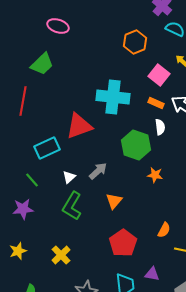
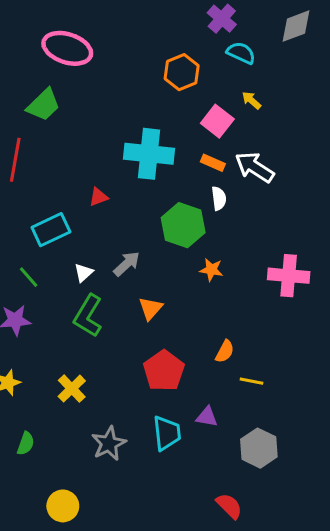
pink ellipse: (58, 26) -> (67, 48), size x1.5
red triangle: (79, 126) -> (98, 197), size x0.5

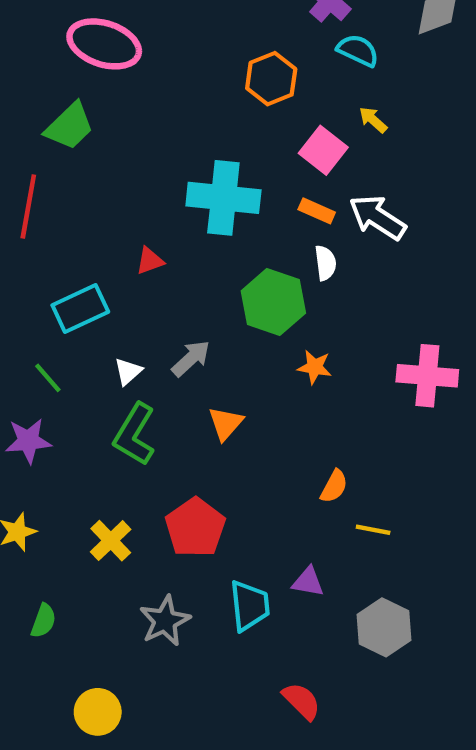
red pentagon: (164, 371) -> (195, 528), moved
red semicircle: (229, 506) -> (302, 701), moved

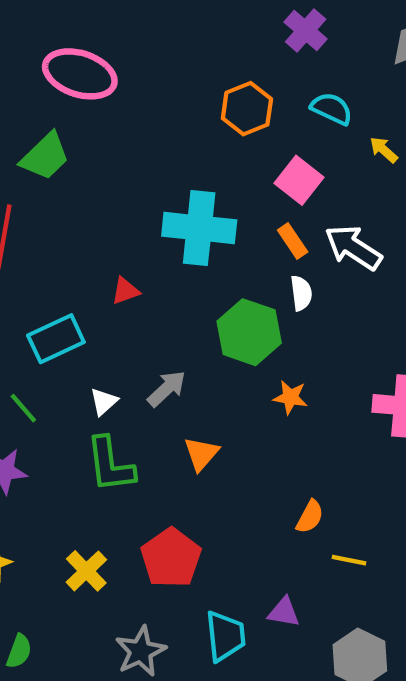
cyan semicircle: (358, 50) -> (332, 109), moved
yellow arrow: (373, 120) -> (384, 150), moved
orange rectangle: (317, 211) -> (293, 241), turned 32
green L-shape: (135, 434) -> (110, 465), turned -38

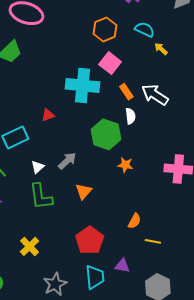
yellow arrow: (384, 150) -> (161, 49), moved
pink square: (299, 180) -> (110, 63), moved
red pentagon: (171, 558) -> (90, 240), moved

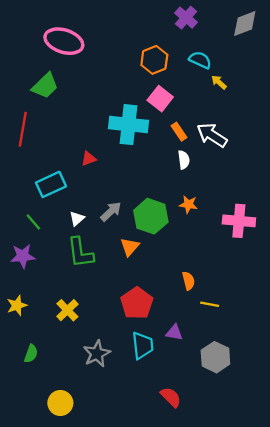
green hexagon: (106, 134) -> (151, 216), moved
orange star: (125, 165) -> (188, 204), moved
orange semicircle: (134, 221) -> (188, 281), turned -42

